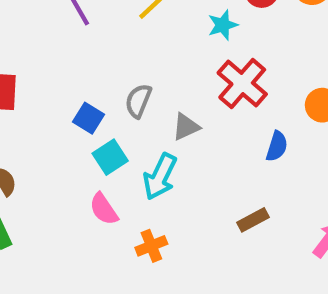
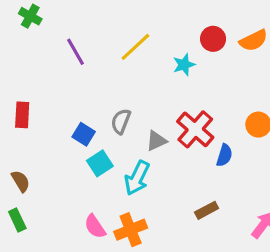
red cross: (242, 84) -> (195, 129), moved
pink semicircle: (104, 209) -> (95, 226), moved
orange cross: (151, 246) -> (131, 230), size x1.4

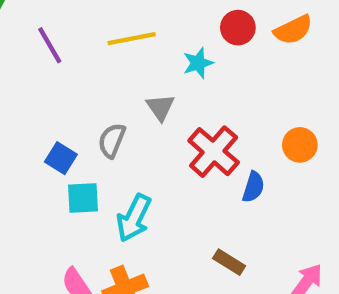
yellow line: (135, 47) -> (132, 39), turned 32
gray triangle: (156, 141) -> (160, 107), moved, turned -40
cyan square: (100, 163) -> (83, 198), turned 30
brown rectangle: (207, 210) -> (229, 262), turned 60

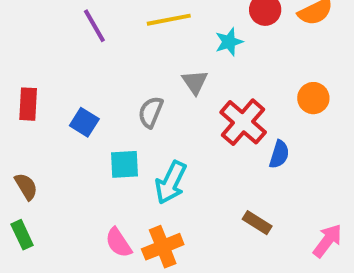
orange circle: (300, 145) -> (313, 98), moved
blue square: (61, 158) -> (84, 122), moved

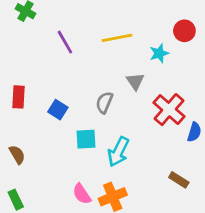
green rectangle: (22, 235) -> (16, 200), moved

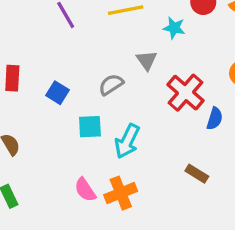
cyan star: (159, 53) -> (174, 28), turned 30
gray semicircle: (104, 103) -> (111, 85), turned 35

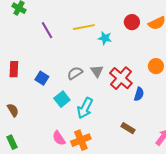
cyan star: (174, 28) -> (105, 38), moved
gray triangle: (147, 60) -> (97, 71), moved
cyan square: (90, 127) -> (62, 99), turned -35

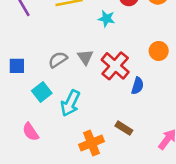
cyan star: (105, 38) -> (106, 19), moved
blue square: (42, 78) -> (17, 66), turned -32
pink semicircle: (59, 138) -> (31, 132), moved
orange cross: (81, 140) -> (91, 143), moved

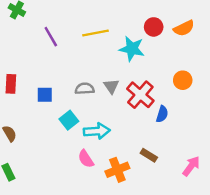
cyan star: (106, 19) -> (132, 49), size x1.5
gray semicircle: (58, 60) -> (85, 89), turned 30
cyan arrow: (70, 103) -> (97, 131), turned -120
pink semicircle: (31, 132) -> (86, 159), moved

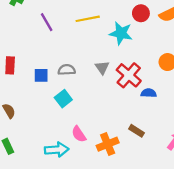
gray semicircle: (85, 89) -> (67, 70), moved
blue semicircle: (162, 114) -> (149, 93), turned -104
cyan arrow: (97, 131) -> (57, 150), moved

